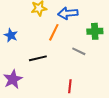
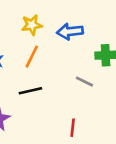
orange line: (54, 32) -> (32, 57), moved

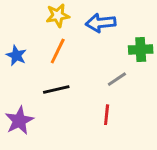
gray line: (84, 82) -> (117, 79), turned -60
red line: (73, 128) -> (107, 115), moved

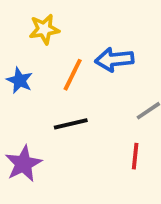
yellow star: (58, 15) -> (44, 29), moved
blue arrow: (101, 23) -> (114, 60), moved

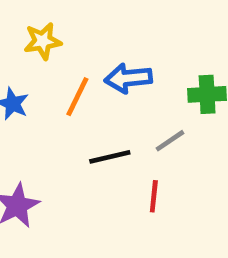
black line: (71, 124) -> (110, 157), moved

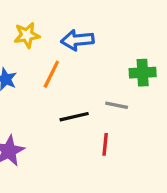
blue arrow: (128, 78) -> (77, 40), moved
gray line: (170, 141) -> (117, 105), turned 45

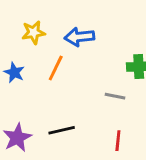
black line: (74, 117) -> (62, 130), moved
red line: (105, 144) -> (118, 141), moved

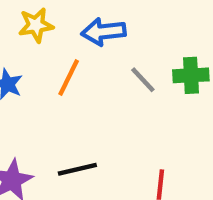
gray line: (115, 96) -> (143, 80), moved, turned 36

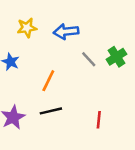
green cross: (191, 75) -> (116, 57), turned -30
orange line: (69, 78) -> (48, 81), moved

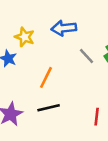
yellow star: (27, 28) -> (25, 37), moved, turned 30

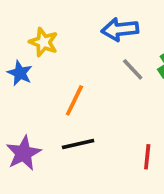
blue arrow: (64, 28) -> (120, 29), moved

